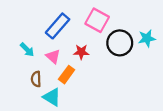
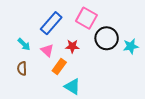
cyan star: (147, 38) -> (131, 46), moved
brown semicircle: (36, 79) -> (22, 68), moved
cyan triangle: (52, 97) -> (72, 87), moved

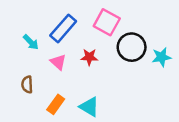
cyan arrow: (24, 44) -> (31, 42), moved
orange rectangle: (59, 66) -> (56, 104), moved

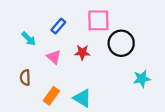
pink square: (107, 22) -> (98, 20), turned -30
blue rectangle: (63, 28) -> (58, 26), size x0.6
cyan star: (161, 57) -> (142, 79), moved

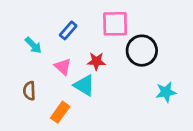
cyan triangle: (82, 98) -> (84, 85), moved

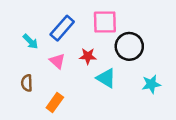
blue rectangle: (68, 30) -> (62, 28), size x1.5
cyan triangle: (84, 85) -> (106, 78), moved

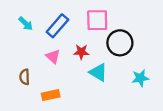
cyan arrow: (30, 41) -> (26, 24), moved
orange rectangle: (55, 103) -> (51, 95), turned 42

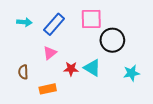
cyan arrow: (26, 24) -> (24, 22), turned -40
red star: (81, 52) -> (71, 69), moved
pink triangle: (53, 56) -> (50, 53), turned 40

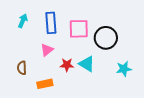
pink square: (91, 19) -> (79, 29), moved
cyan arrow: (24, 22) -> (23, 21), turned -72
blue rectangle: (54, 24) -> (51, 23), turned -45

